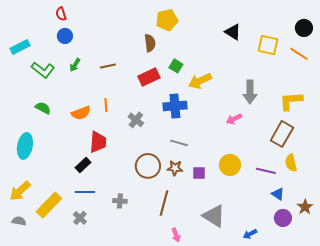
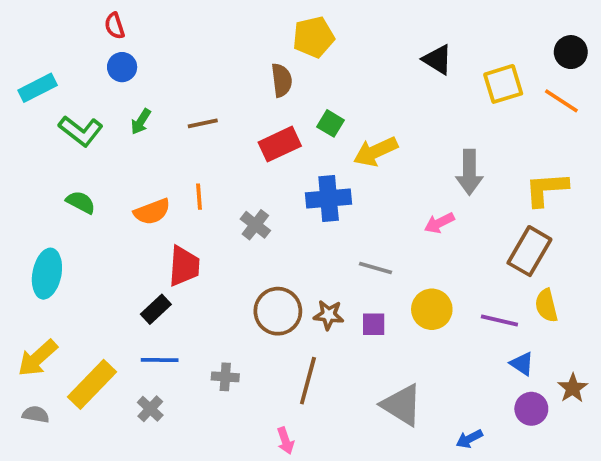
yellow square: (268, 45) -> (503, 84), turned -30
gray line: (179, 143) -> (376, 268), moved
pink arrow: (176, 235) -> (285, 441), moved

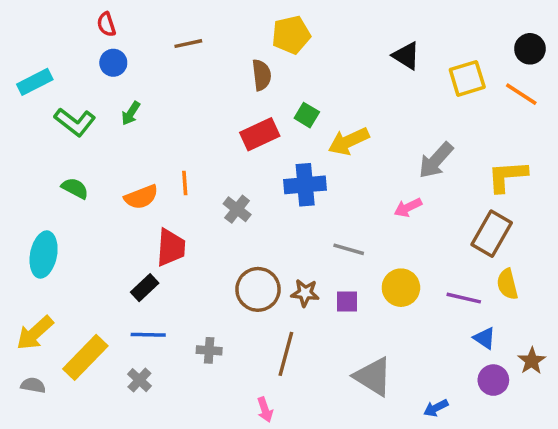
brown line: (203, 123) -> (188, 44), moved
gray arrow: (469, 172) -> (436, 160), turned 42

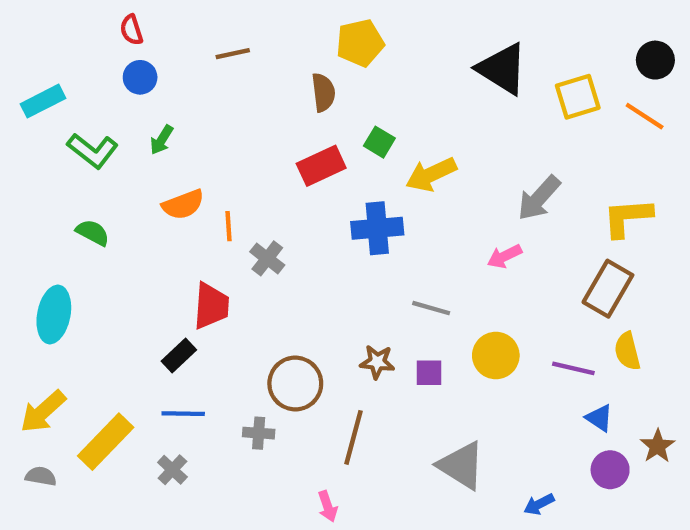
black triangle: (406, 56) -> (502, 69), size x1.5
orange semicircle: (141, 197) -> (183, 205), moved
gray cross: (237, 209) -> (267, 258), moved
brown circle: (258, 289) -> (295, 383), moved

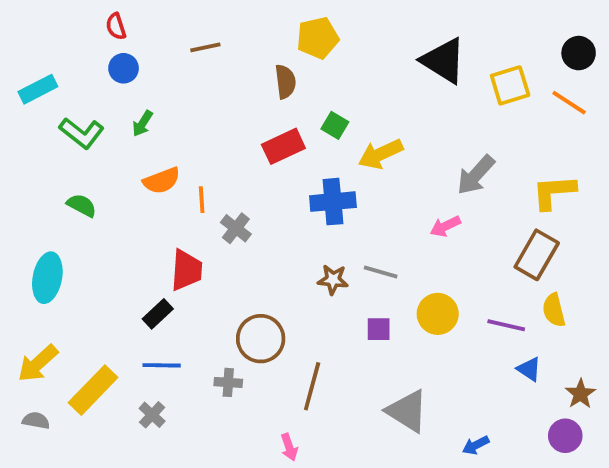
brown star: (377, 362) -> (333, 280), moved
purple circle: (610, 470) -> (565, 436), moved

